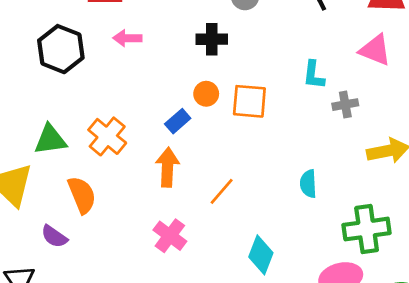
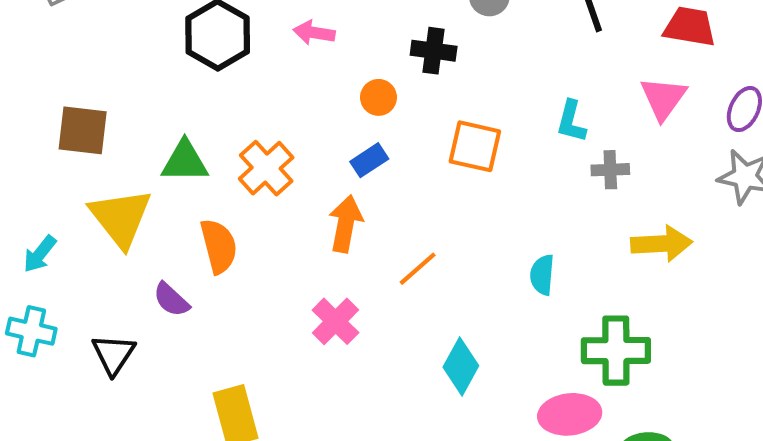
pink triangle: (375, 50) -> (663, 98), turned 36
orange circle: (206, 94) -> (378, 97), moved

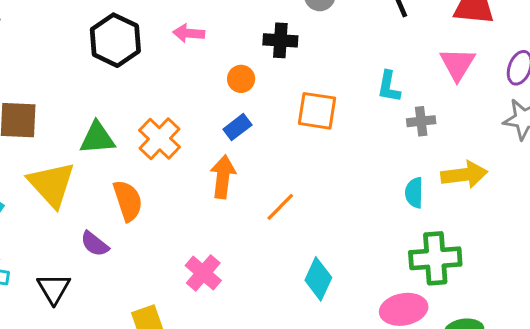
cyan semicircle: (542, 275) -> (414, 193), moved
pink cross: (335, 321) -> (203, 273), moved

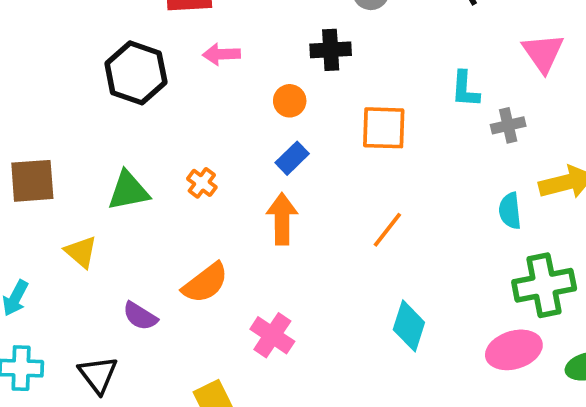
orange cross: (160, 139) -> (202, 183), size x0.6
yellow triangle: (52, 184) -> (81, 252), size x0.6
orange semicircle: (128, 201) -> (205, 283), moved, turned 78
orange line: (280, 207) -> (387, 230), moved

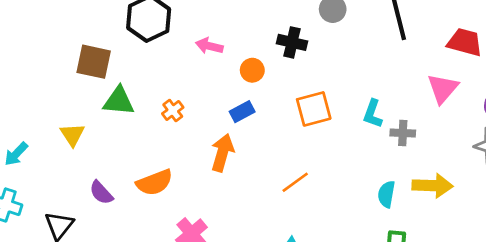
pink arrow: (221, 54) -> (209, 46), moved
cyan L-shape: (465, 89) -> (373, 114), moved
orange square: (384, 128) -> (314, 109), turned -33
brown square: (32, 181) -> (94, 62), moved

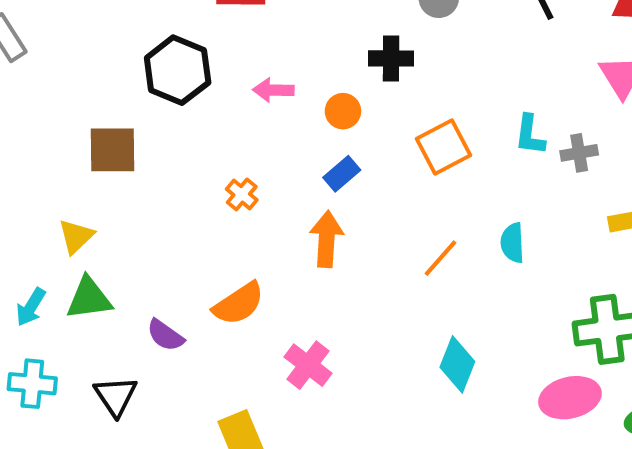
green triangle: (119, 101) -> (89, 298), moved
yellow triangle: (72, 135) -> (76, 236), moved, turned 32
cyan semicircle: (386, 194) -> (512, 243), moved

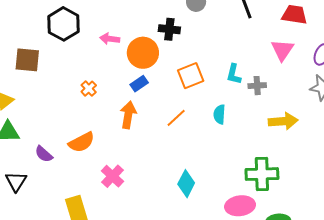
orange circle: (343, 111) -> (143, 53), size x1.8
cyan semicircle: (512, 243) -> (219, 114), moved
orange line: (440, 258) -> (176, 118), moved

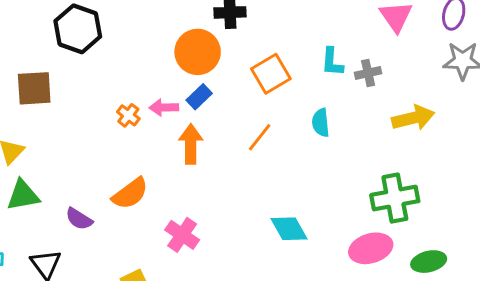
pink arrow: (110, 39) -> (164, 107), moved
cyan diamond: (186, 184) -> (289, 229), turned -48

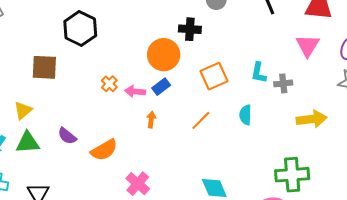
orange cross: (128, 115) -> (109, 84), moved
orange arrow: (191, 144) -> (151, 120), size x0.6
purple semicircle: (79, 219) -> (67, 136), moved

